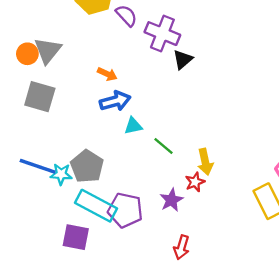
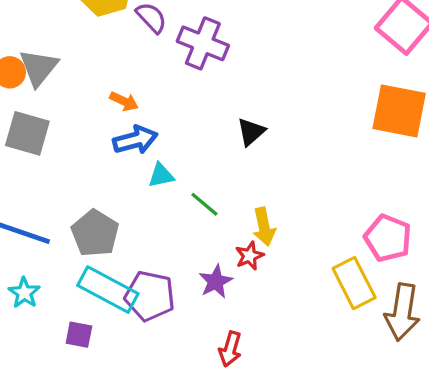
black triangle: (183, 59) -> (251, 132), moved
cyan star: (61, 174) -> (24, 293), moved, turned 30
purple square: (76, 237) -> (79, 335), size x0.7

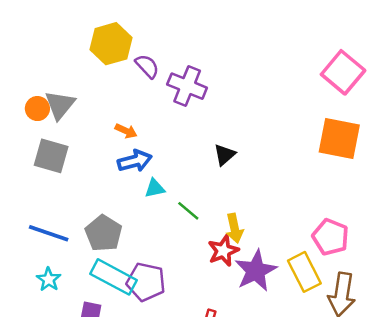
red star: (249, 256) -> (223, 251), size x1.4
purple star: (216, 281) -> (256, 271), moved, size x1.6

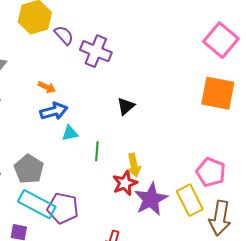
green line: (188, 211) -> (97, 151), turned 54

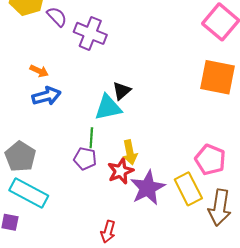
cyan triangle: (70, 133) -> (108, 107), moved, size x1.6
purple pentagon: (63, 208) -> (85, 159), moved, size x0.7

